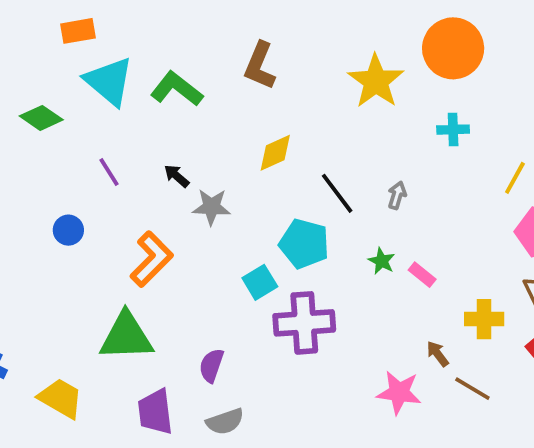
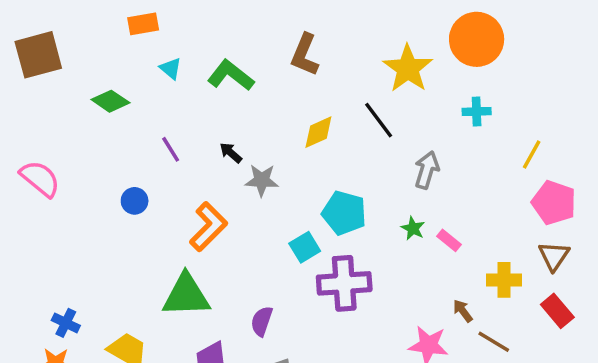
cyan triangle: (109, 81) -> (171, 69), size x0.5
black line: (337, 193) -> (379, 120), moved
gray arrow: (397, 195) -> (427, 170), size x1.5

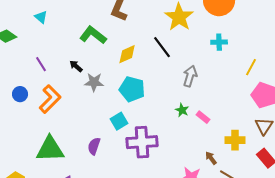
green L-shape: (231, 75) -> (93, 35), moved
cyan pentagon: (344, 213) -> (132, 89), moved
orange L-shape: (208, 227) -> (50, 99), moved
purple semicircle: (262, 321) -> (94, 146), moved

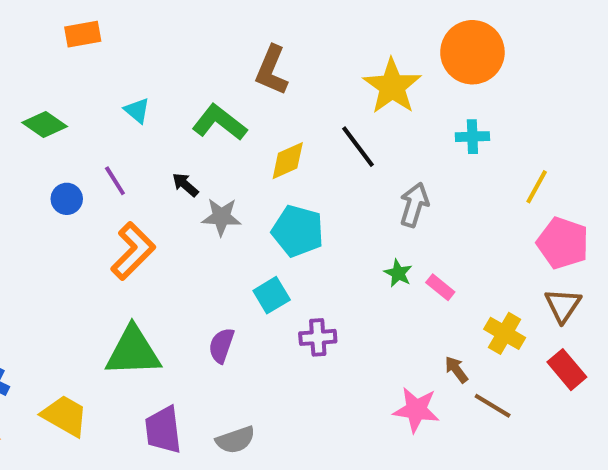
cyan triangle: (41, 17) -> (137, 110), moved
blue circle: (20, 94) -> (67, 199), moved
yellow cross: (235, 140) -> (505, 333), turned 30
purple cross: (142, 142) -> (318, 337), size x0.6

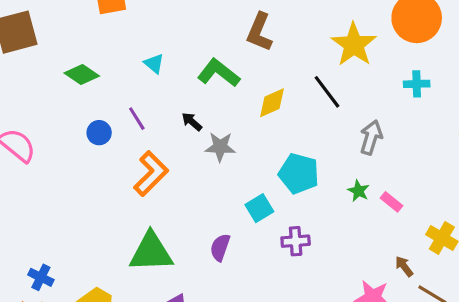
cyan pentagon: (298, 231) -> (299, 174), moved

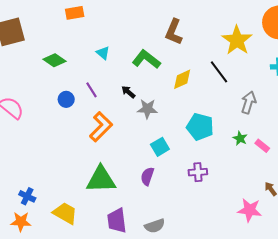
cyan square: (259, 208) -> (160, 147), moved

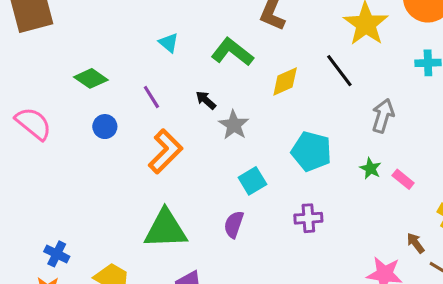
green diamond: (55, 60) -> (91, 78), moved
blue circle: (66, 99) -> (105, 127), moved
gray star: (147, 109) -> (234, 125), turned 30

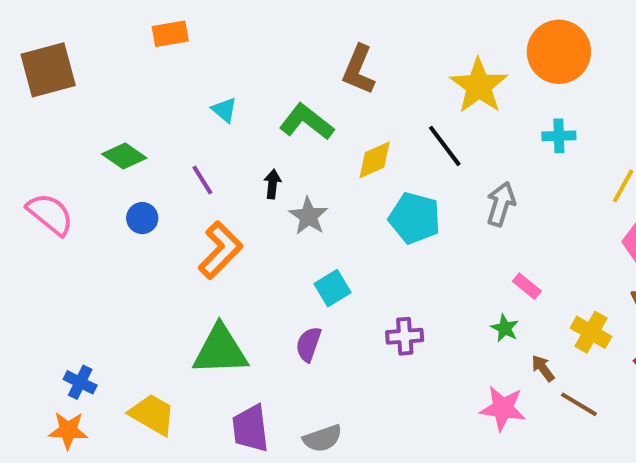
black arrow: (206, 100) -> (272, 184), turned 55
cyan pentagon: (311, 151) -> (415, 218), moved
green star: (370, 168) -> (505, 328), moved

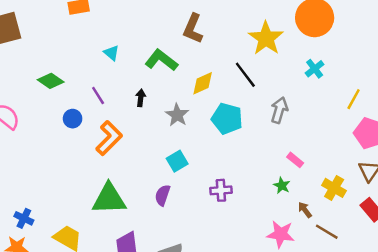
cyan cross: (559, 136) -> (315, 69), turned -36
gray star: (309, 216) -> (177, 115), moved
blue circle: (142, 218) -> (73, 119), moved

